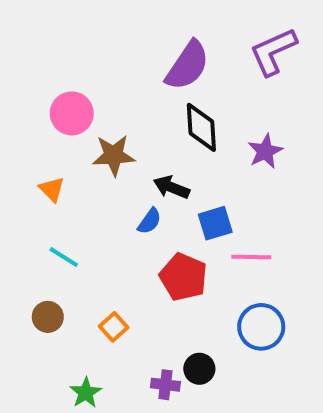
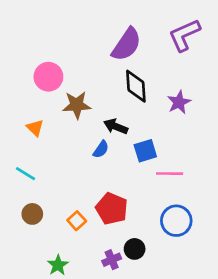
cyan line: (64, 257) -> (26, 174), moved
red pentagon: (183, 277) -> (112, 209), moved
purple cross: (165, 385) -> (112, 260), turned -30

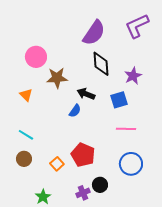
blue square: (145, 151) -> (119, 100), moved
cyan line: (26, 174) -> (26, 135), moved

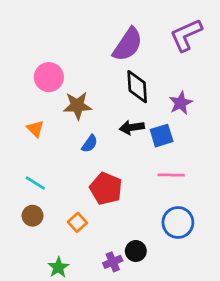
black arrow: (86, 94) -> (132, 127), moved, turned -30
blue semicircle: (75, 111) -> (90, 144), moved
red pentagon: (83, 155) -> (106, 189), moved

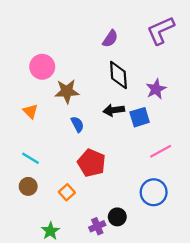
purple semicircle: (128, 45) -> (110, 39), size x0.6
blue semicircle: (90, 144) -> (77, 124), turned -63
pink line: (171, 175) -> (161, 151), moved, turned -30

